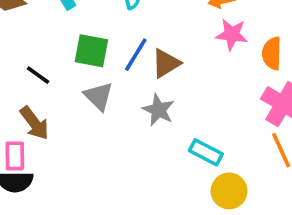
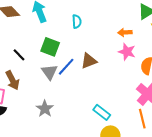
blue line: (136, 55) -> (66, 67), moved
gray star: (158, 110) -> (45, 109), moved

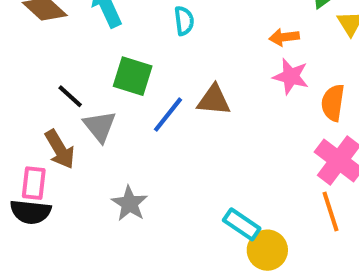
brown triangle: (89, 61) -> (214, 100), turned 30
gray triangle: (49, 72) -> (100, 126), moved
cyan rectangle: (102, 112) -> (242, 224), moved

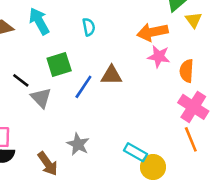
orange arrow: (284, 37) -> (153, 32), size x1.6
green square: (133, 76) -> (59, 65), turned -30
brown arrow: (60, 149) -> (48, 164), moved
gray star: (129, 203) -> (78, 144), moved

